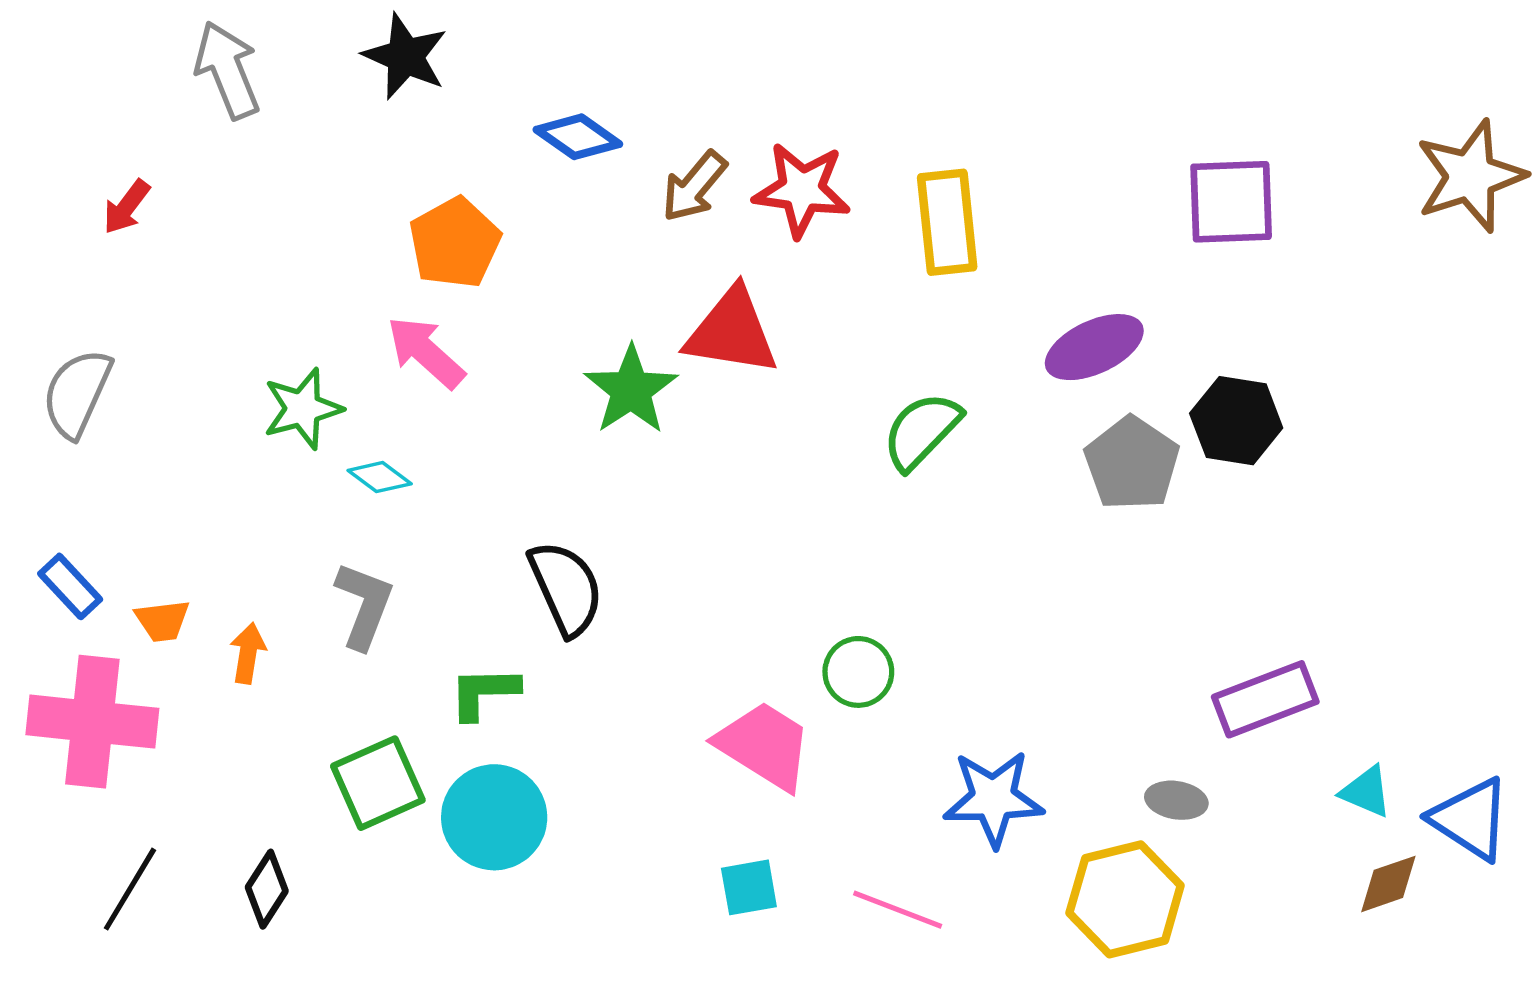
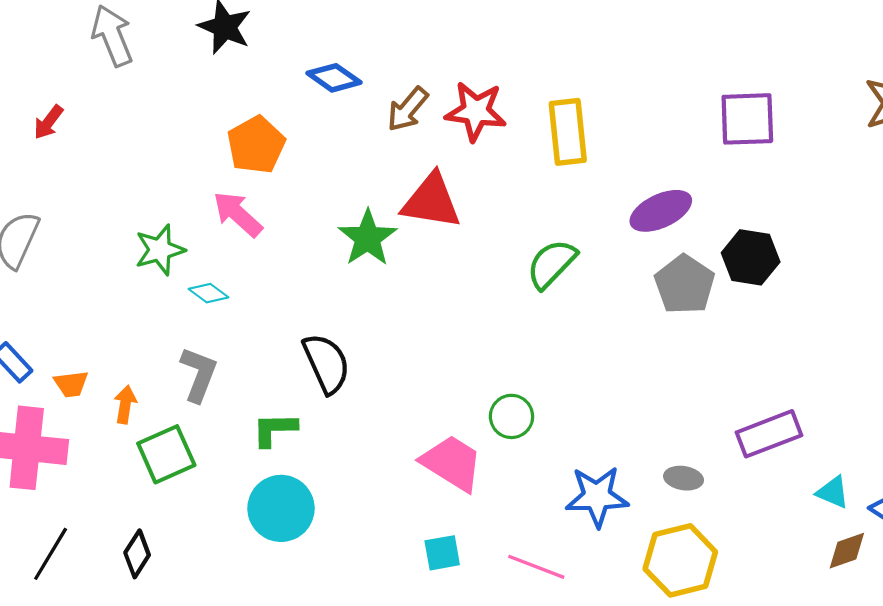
green square: (378, 783) -> (166, 454), moved
gray ellipse: (1176, 800) -> (684, 478), moved

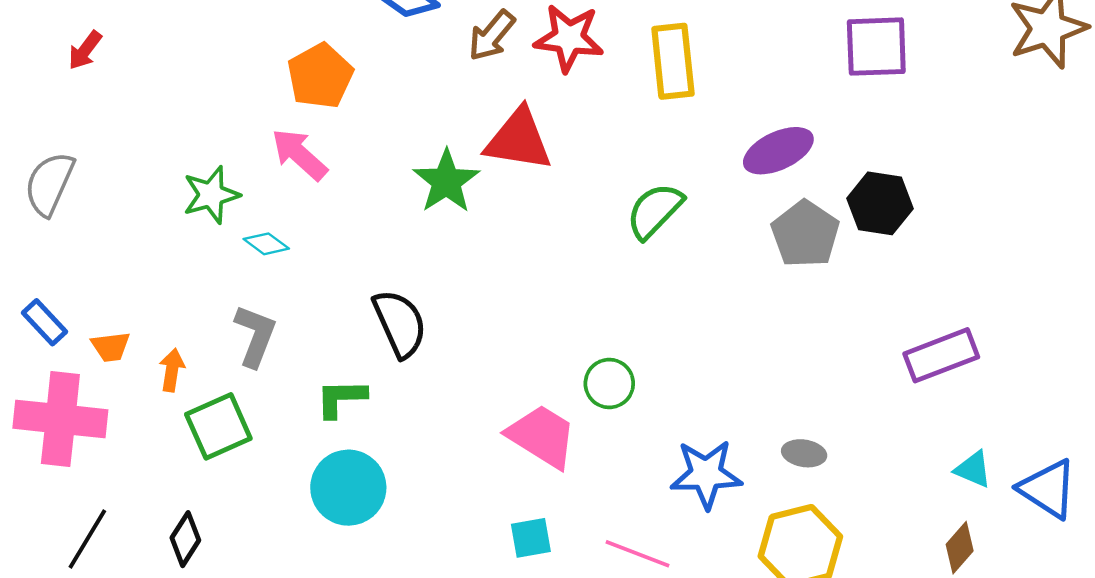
purple rectangle: (769, 434) -> (941, 355), moved
brown diamond: (847, 551) -> (960, 548), moved, turned -30

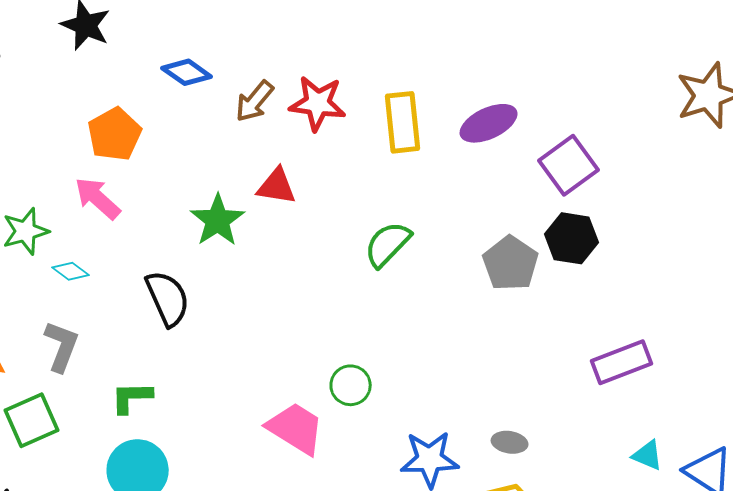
purple square: (876, 47) -> (569, 165), moved, turned -34
red triangle: (519, 140) -> (277, 186), size x0.7
purple ellipse: (778, 151) -> (489, 123), moved
black semicircle: (400, 323) -> (168, 298), moved

